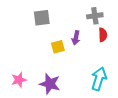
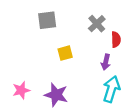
gray cross: (95, 16) -> (97, 24), moved, turned -35
purple arrow: (76, 38) -> (106, 62), moved

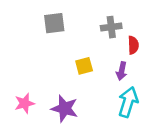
gray cross: (97, 24) -> (111, 27), turned 36
yellow square: (65, 53) -> (84, 66), moved

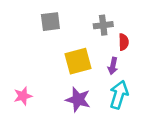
yellow square: (84, 66) -> (78, 61), size x1.6
purple star: (65, 109) -> (78, 100), moved

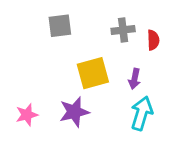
red semicircle: (124, 42) -> (153, 40), moved
purple star: (78, 100) -> (74, 112), moved, turned -30

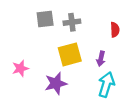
gray cross: (123, 30) -> (72, 22), moved
pink star: (27, 115) -> (20, 68), moved

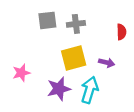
purple arrow: (101, 59) -> (107, 63), turned -88
cyan arrow: (106, 85) -> (90, 90), moved

